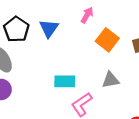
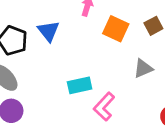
gray triangle: (111, 80) -> (143, 68), moved

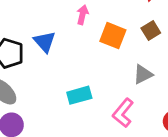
pink L-shape: (104, 107) -> (123, 113), moved

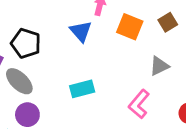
blue triangle: (45, 42) -> (81, 31), moved
cyan rectangle: (79, 95) -> (82, 89), moved

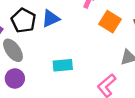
blue triangle: (81, 31) -> (51, 19), moved, turned 36

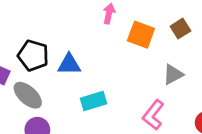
blue triangle: (51, 19) -> (69, 64), moved, turned 36

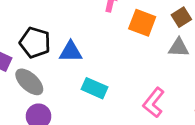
gray triangle: (173, 74) -> (179, 48), moved, turned 30
cyan rectangle: (93, 101) -> (94, 88), turned 40

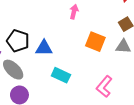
orange square: (142, 23) -> (95, 42), moved

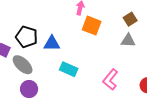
orange square: (95, 42) -> (92, 26), moved

